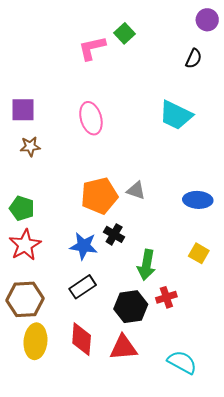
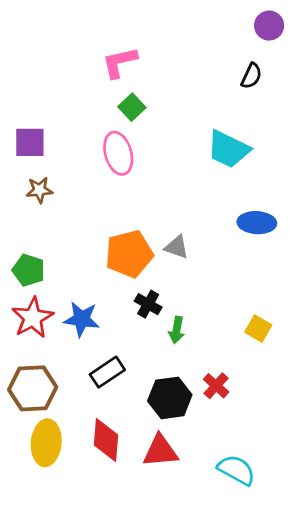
green square: (124, 33) -> (132, 107), moved
blue ellipse: (198, 200) -> (257, 223), moved
blue star: (84, 246) -> (82, 319), moved
green arrow: (146, 265) -> (177, 330), moved, size x0.7
red cross: (166, 297) -> (216, 386), turned -30

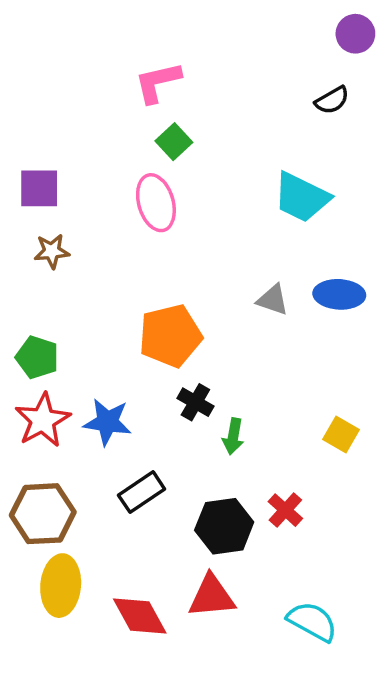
black semicircle: (251, 76) -> (332, 100), turned 35
gray triangle: (177, 247) -> (273, 300), moved
red diamond: (106, 440) -> (140, 616), moved, turned -33

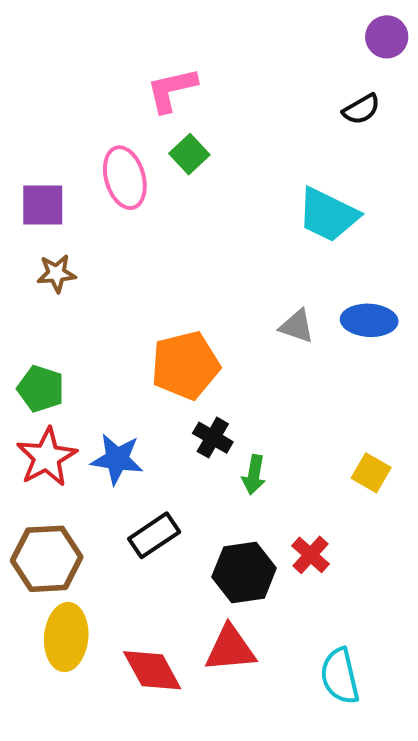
pink ellipse: (156, 203) -> (125, 178), moved
cyan semicircle: (312, 621) -> (340, 676), turned -132

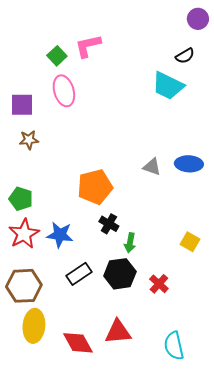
green square: (189, 154) -> (57, 56), moved
cyan trapezoid: (328, 215) -> (168, 86), moved
black hexagon: (244, 572) -> (120, 274), moved

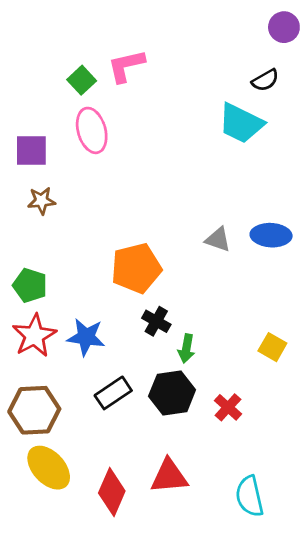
yellow ellipse: (34, 326) -> (49, 468), turned -48
red diamond: (78, 343) -> (112, 492), turned 52

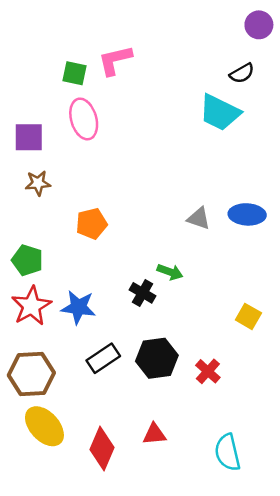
green square: (82, 80) -> (75, 73), turned -35
orange pentagon: (136, 268) -> (92, 224), moved, size x0.7
green arrow: (186, 349) -> (170, 272), moved, turned -80
red triangle: (169, 476) -> (154, 434), size x0.7

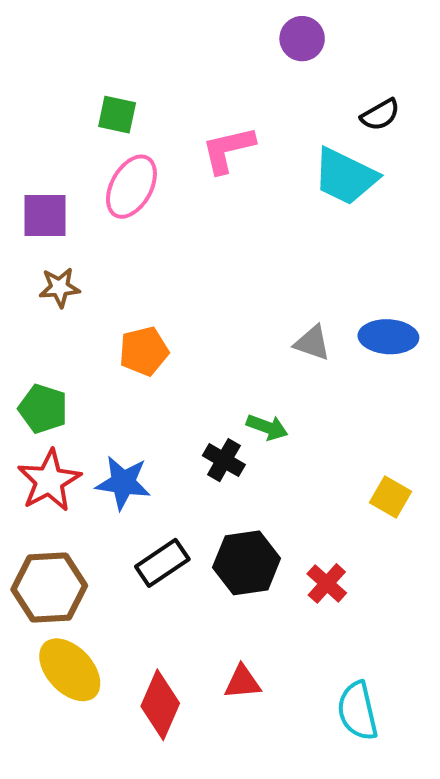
purple circle: (259, 25) -> (302, 39), moved
pink L-shape: (115, 60) -> (228, 150), moved
pink ellipse: (84, 119) -> (131, 187), turned 45

